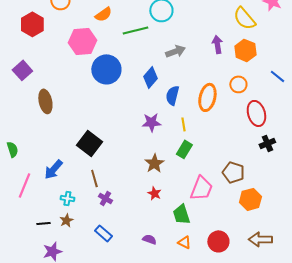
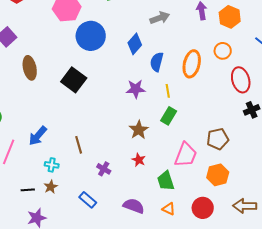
black square: (89, 143) -> (74, 80), moved
brown pentagon: (233, 172) -> (218, 139), turned -30
purple cross: (105, 198) -> (104, 169), moved
orange hexagon: (250, 199) -> (218, 175), moved
purple semicircle: (149, 239) -> (134, 206), size x1.5

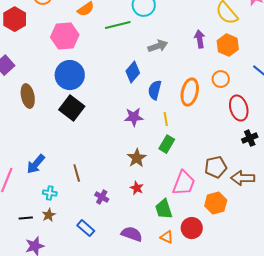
blue circle: (91, 36) -> (70, 75), moved
brown arrow: (245, 206) -> (243, 178), moved
red circle: (203, 208) -> (192, 228), moved

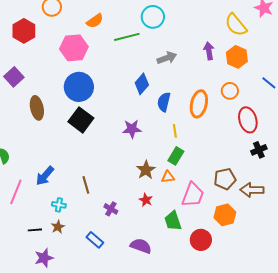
purple star: (134, 117) -> (132, 129), moved
orange triangle: (167, 237) -> (168, 177), moved, turned -32

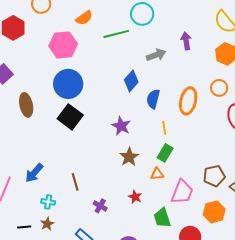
purple arrow: (209, 51) -> (186, 41), moved
purple star: (132, 129) -> (121, 126), turned 30
brown star: (146, 170) -> (129, 157), moved

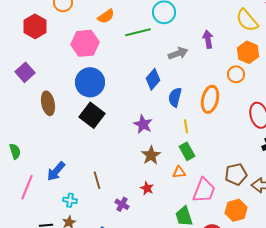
orange circle: (219, 88) -> (236, 74), moved
green rectangle: (165, 153) -> (187, 151), turned -60
red star: (135, 197) -> (147, 188), moved

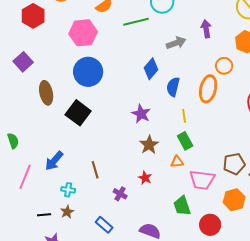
orange circle: (236, 74) -> (224, 66), moved
black square: (92, 115) -> (78, 113), moved
pink trapezoid: (204, 190) -> (202, 180), turned 76

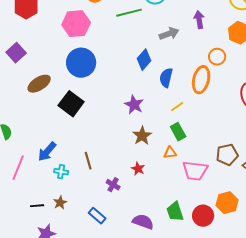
brown ellipse: (46, 93) -> (39, 84), turned 70
yellow line: (184, 116) -> (177, 107), turned 64
cyan cross: (68, 190) -> (61, 172), moved
orange hexagon: (234, 200) -> (227, 203), moved
green trapezoid: (182, 206) -> (175, 212), moved

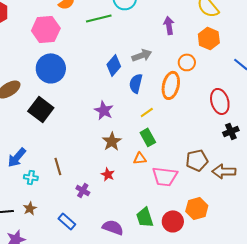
gray arrow: (169, 34) -> (142, 55), moved

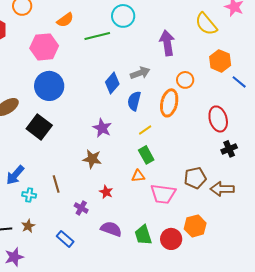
purple arrow: (169, 25) -> (167, 43), size x1.4
orange hexagon: (209, 38) -> (220, 61), moved
brown star: (112, 141) -> (92, 159), moved, turned -30
purple semicircle: (113, 227) -> (111, 229), moved

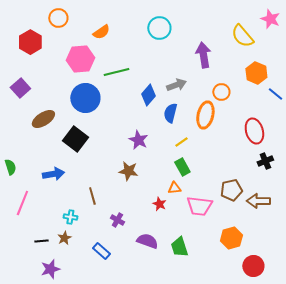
green line: (97, 36) -> (116, 72), moved
blue arrow: (15, 175) -> (53, 174), moved, turned -140
red star: (106, 192) -> (159, 204), moved
cyan cross: (29, 195) -> (70, 217), moved
red circle: (171, 239) -> (253, 266), moved

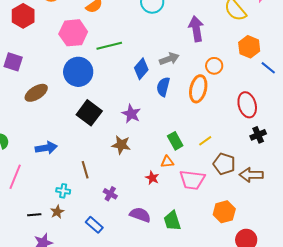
purple square: (20, 88) -> (13, 62), turned -30
black square: (75, 139) -> (89, 113), moved
yellow line: (181, 142) -> (205, 141), moved
brown pentagon: (231, 190) -> (224, 164), turned 30

